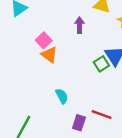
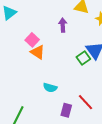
cyan semicircle: (62, 96) -> (50, 88), turned 136
red line: (102, 114) -> (86, 102), turned 30

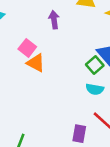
purple arrow: (63, 25) -> (54, 20), moved
cyan semicircle: (50, 88) -> (95, 89), moved

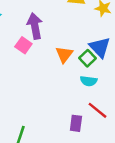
purple arrow: (54, 20) -> (35, 26), moved, size x1.5
orange triangle: (36, 63) -> (64, 54), moved, turned 42

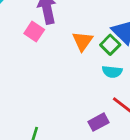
purple rectangle: (76, 123) -> (99, 122), turned 56

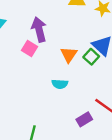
cyan semicircle: (112, 72) -> (60, 84), moved

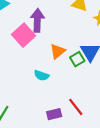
pink square: (29, 48) -> (24, 35), size x1.5

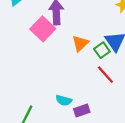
cyan semicircle: (41, 75) -> (64, 100), moved
red line: (76, 107) -> (105, 75), moved

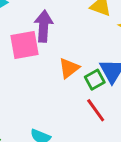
pink square: (43, 29) -> (25, 45), turned 30

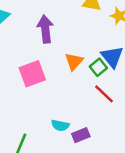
pink square: (25, 45) -> (32, 74), moved

